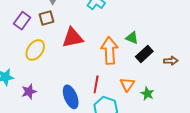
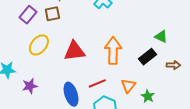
red triangle: (73, 38) -> (74, 51), moved
green triangle: (132, 38) -> (161, 37), moved
red line: (96, 84) -> (97, 83), turned 54

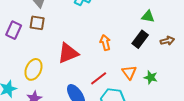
brown square: (52, 14) -> (37, 23), turned 35
yellow ellipse: (39, 45) -> (33, 69), moved
orange arrow: (113, 51) -> (105, 43), size x0.6

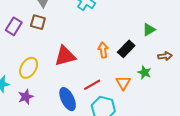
green triangle: (148, 16) -> (149, 30), turned -48
black rectangle: (140, 39) -> (126, 49), moved
green star: (151, 77) -> (144, 72), moved

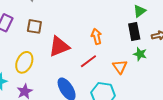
brown square: (38, 22) -> (34, 26), moved
black rectangle: (126, 49) -> (134, 31), moved, turned -48
red line: (92, 85) -> (88, 61), moved

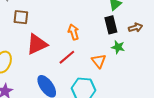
brown square: (34, 26) -> (21, 17), moved

